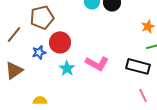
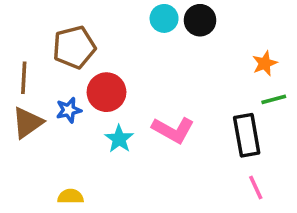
brown line: (14, 34) -> (24, 78), turned -36
black rectangle: (138, 66) -> (247, 135), turned 65
brown triangle: (14, 70) -> (27, 123), moved

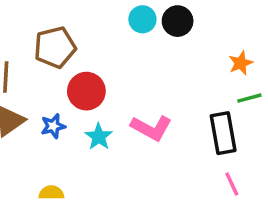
blue star: (69, 110) -> (53, 126), moved

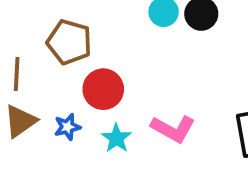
brown pentagon: (55, 47) -> (69, 42), turned 30

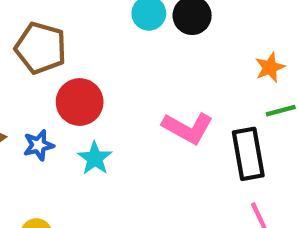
pink L-shape: (173, 129) -> (188, 128), moved

